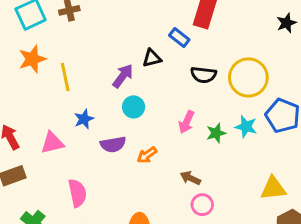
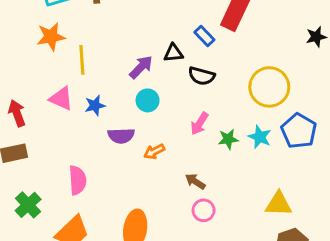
black semicircle: (203, 75) -> (202, 76), moved
pink triangle: (52, 143) -> (61, 99), moved, turned 30

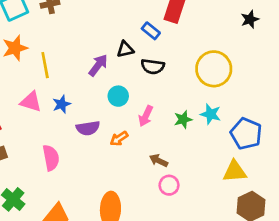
cyan circle: (148, 100) -> (118, 96), moved
pink arrow: (200, 124) -> (146, 116), moved
blue pentagon: (299, 131) -> (246, 134), moved
pink semicircle: (78, 180) -> (51, 158), moved

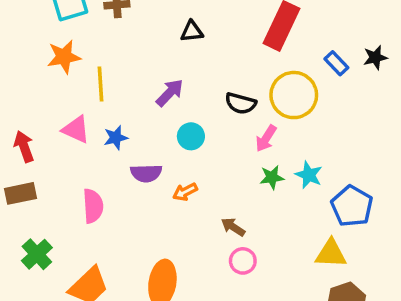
blue rectangle: (151, 31) -> (336, 63), moved
black triangle: (125, 49) -> (192, 31), moved
yellow circle: (214, 69) -> (294, 95), moved
pink arrow: (146, 116) -> (266, 138), moved

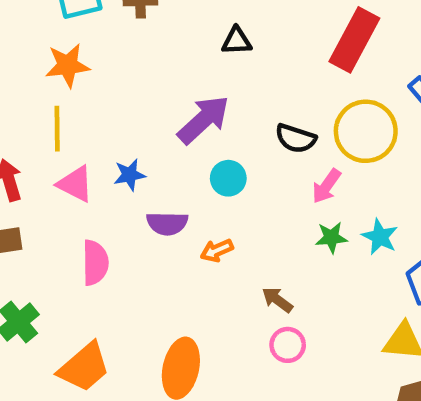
yellow line: (100, 84) -> (57, 129), moved
purple arrow: (170, 93) -> (203, 120), size x1.4
pink triangle: (76, 129) -> (75, 184), moved

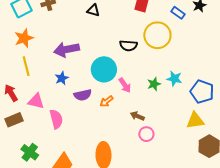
black triangle: (237, 41) -> (93, 10), turned 32
purple arrow: (203, 120) -> (66, 49), moved, turned -135
cyan circle: (228, 178) -> (104, 69), size x1.6
pink triangle: (75, 184) -> (36, 101), moved
pink arrow: (326, 186) -> (125, 85), moved, turned -56

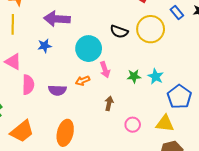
purple semicircle: (83, 95) -> (57, 90), moved
brown arrow: (137, 116) -> (109, 103), turned 64
pink circle: (146, 134) -> (133, 125), moved

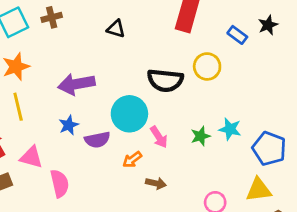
yellow circle: (151, 29) -> (207, 66), size x0.7
black semicircle: (119, 32) -> (165, 80), size x1.4
purple semicircle: (57, 90) -> (97, 140), moved
brown arrow: (109, 103) -> (156, 183), moved, turned 104

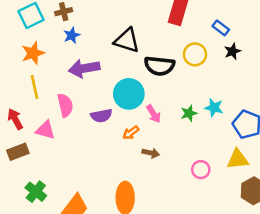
black star: (268, 25) -> (232, 51), moved
black triangle: (116, 29) -> (127, 41), moved, size x1.6
blue star: (69, 125) -> (72, 35), moved
pink semicircle: (60, 183) -> (65, 105), moved

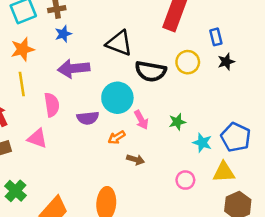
blue rectangle: (221, 28) -> (216, 37), turned 35
cyan star: (214, 108) -> (202, 143), moved
pink triangle: (45, 130) -> (37, 138), moved

